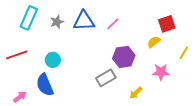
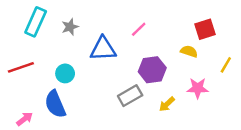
blue triangle: (84, 21) -> (103, 49), moved
yellow semicircle: (154, 42) -> (189, 51), turned 56
yellow arrow: (136, 93) -> (167, 104), moved

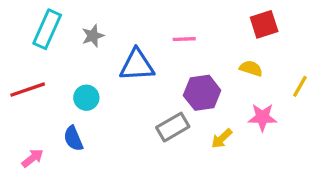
pink line: (139, 29) -> (184, 39), turned 42
red square: (205, 29) -> (264, 24), moved
blue semicircle: (55, 104) -> (73, 138), size x0.7

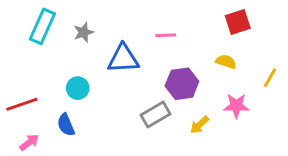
red line: (28, 90) -> (22, 104), moved

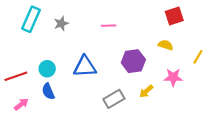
pink line: (166, 35) -> (109, 26), moved
blue triangle: (123, 59) -> (85, 67), moved
cyan circle: (78, 88) -> (47, 69), moved
gray rectangle: (155, 115) -> (114, 99), moved

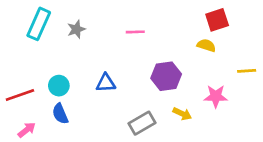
yellow semicircle: (166, 45) -> (206, 45), moved
yellow line: (198, 57) -> (247, 71), turned 56
blue triangle: (85, 67) -> (106, 83), size x0.7
yellow arrow: (146, 91) -> (182, 114), turned -112

